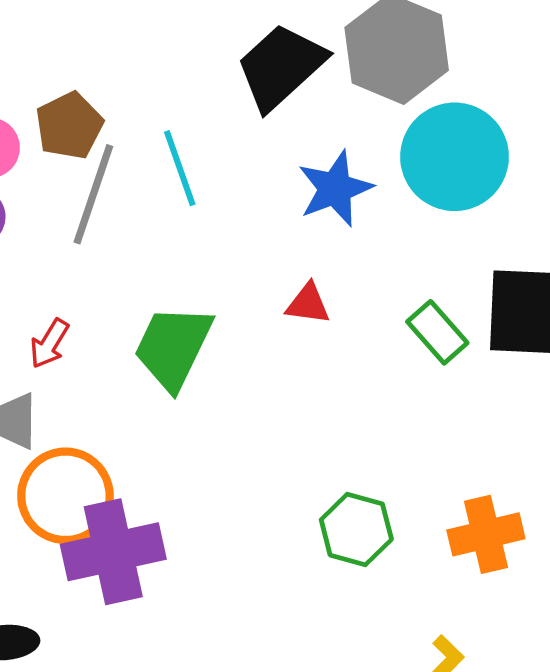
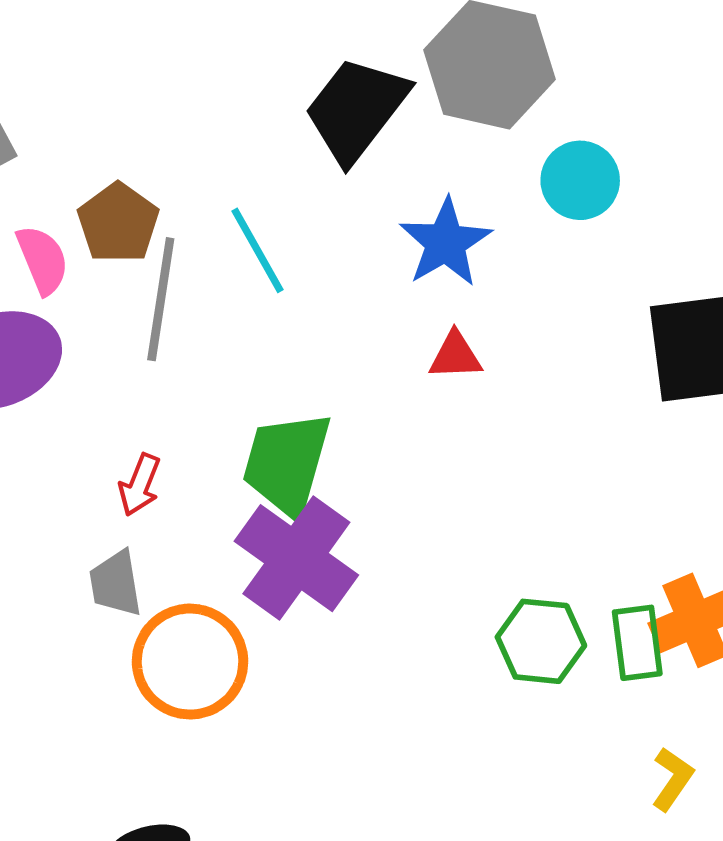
cyan circle: (455, 157) -> (580, 180), size x0.6
red triangle: (308, 304) -> (455, 356), moved
green rectangle: (437, 332) -> (637, 643), moved, turned 44
purple cross: (113, 552) -> (296, 558), moved, turned -32

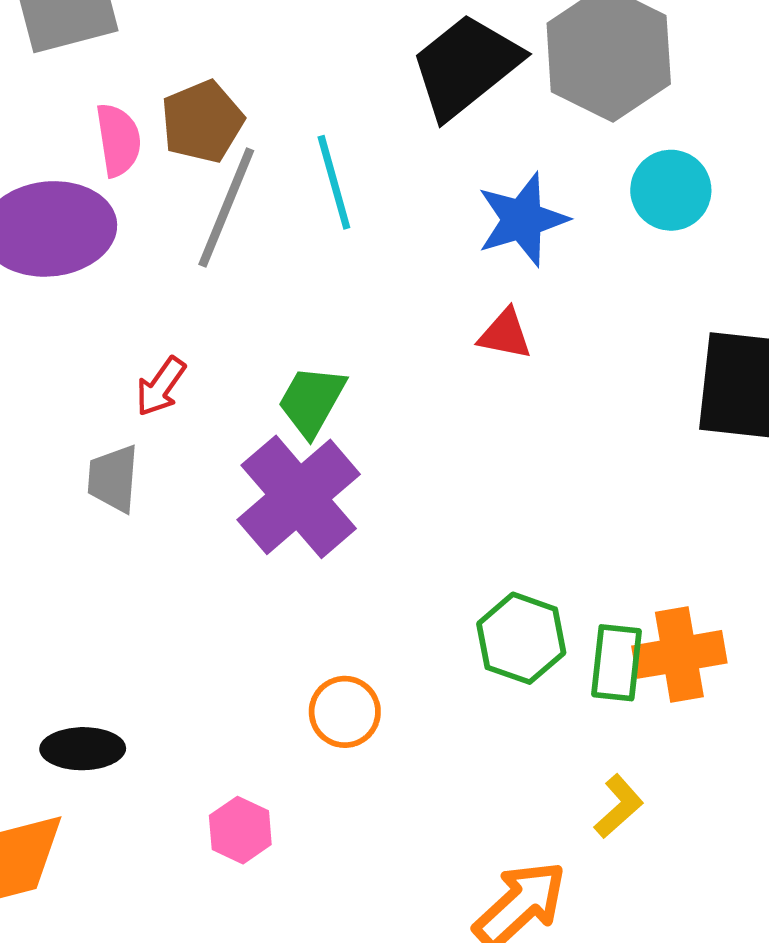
green trapezoid: (287, 464) -> (312, 401), size x0.7
orange circle: (190, 662) -> (345, 712), moved, size x0.6

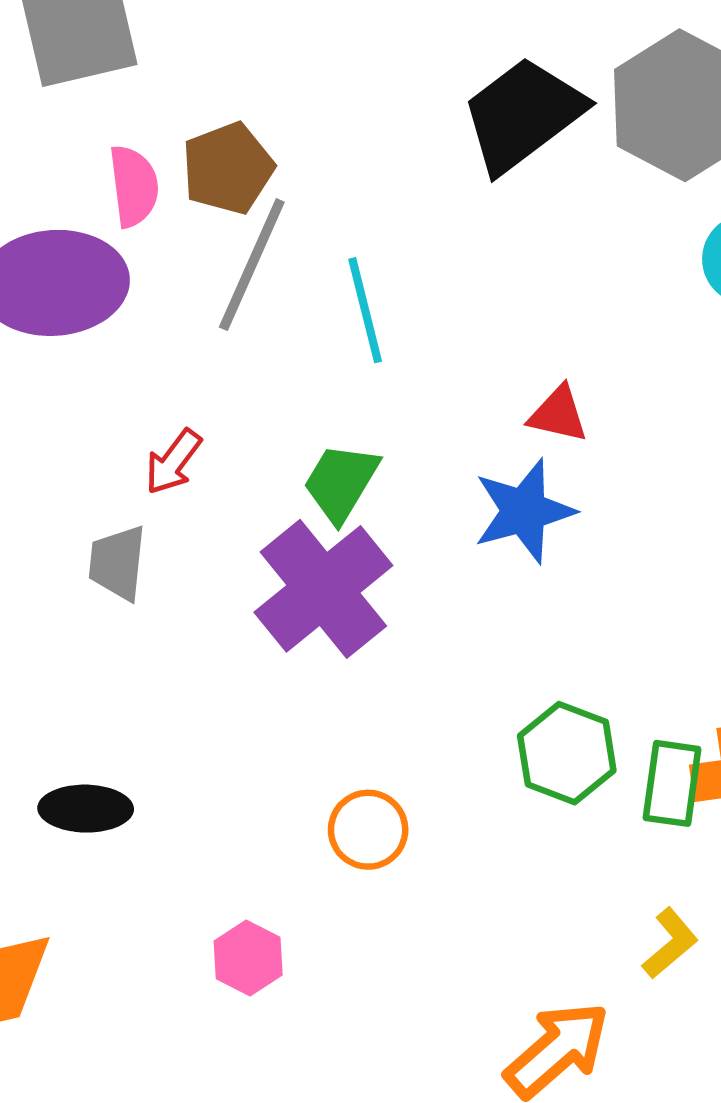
cyan line: (334, 182) -> (365, 310), moved
blue star: (522, 220) -> (524, 511), moved
black ellipse: (83, 749) -> (86, 809), moved

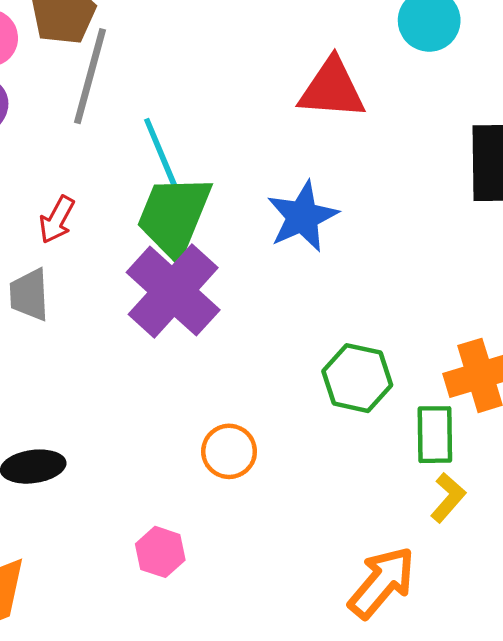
cyan line: (365, 310) -> (161, 153), moved
red triangle: (558, 414) -> (332, 89), moved, size x1.6
green trapezoid: (341, 482) -> (174, 216), size x1.5
green rectangle: (672, 783) -> (435, 435), moved

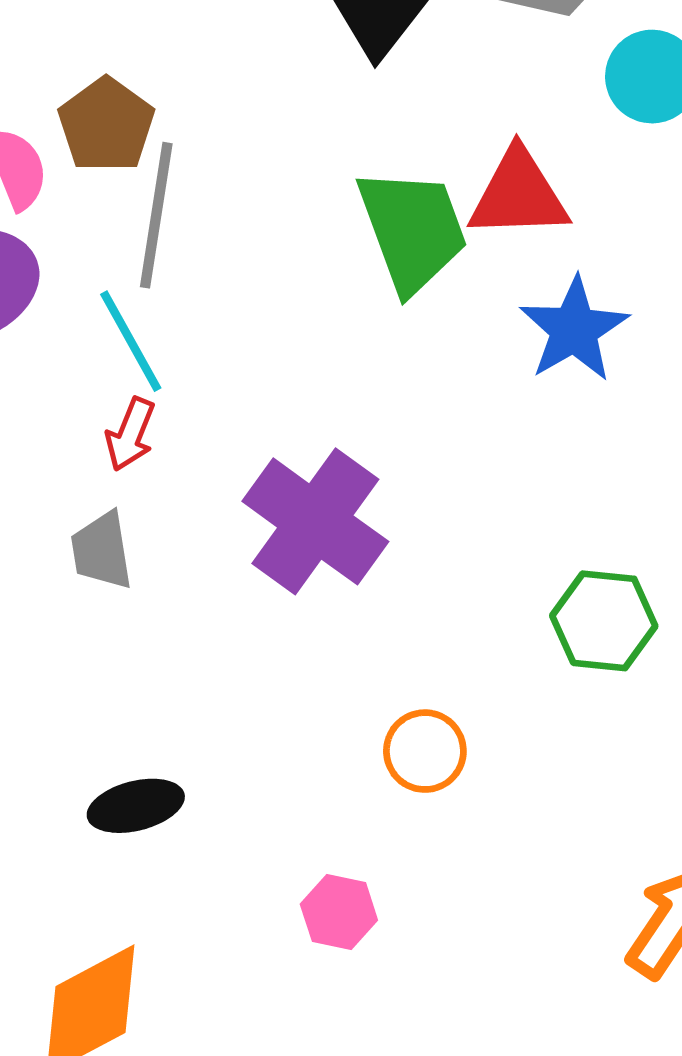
cyan line: (161, 153) -> (131, 341), moved
green trapezoid: (174, 216) -> (413, 230), moved, turned 144
blue star: (302, 217) -> (574, 329), moved

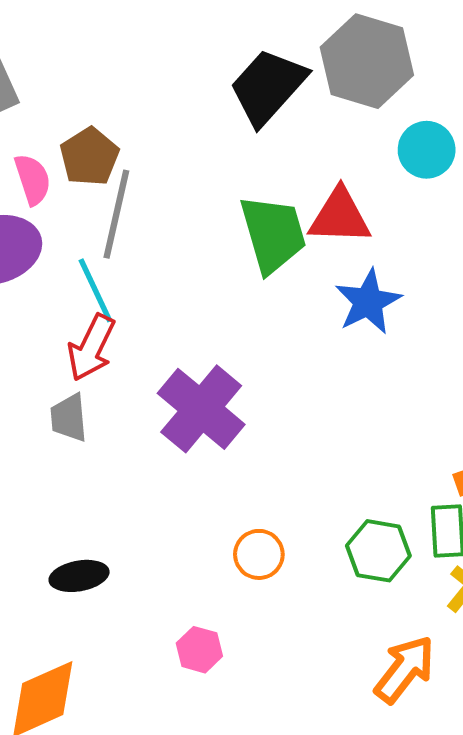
red arrow: (130, 434) -> (91, 348), size x1.5
green hexagon: (604, 621) -> (378, 551), moved

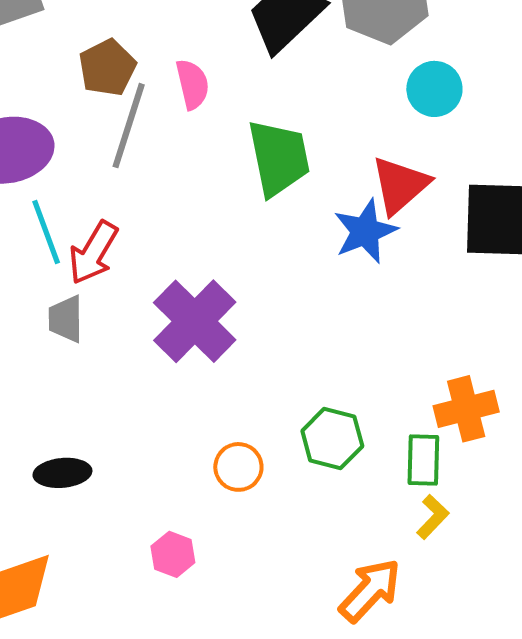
pink semicircle: (33, 179) -> (192, 84), moved
red triangle: (340, 217) -> (400, 185), moved, turned -48
cyan line: (95, 290) -> (46, 232), moved
green hexagon: (378, 551) -> (332, 438), moved

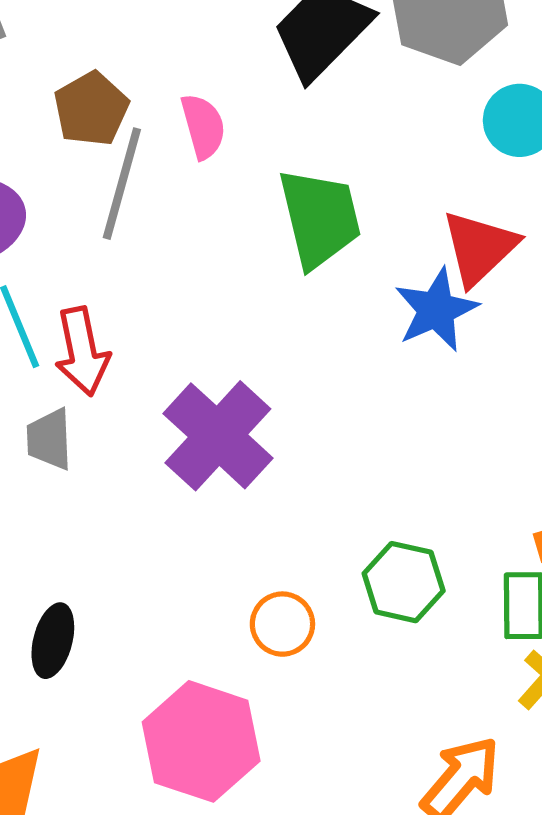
red arrow: (93, 253) -> (82, 351), turned -40
black ellipse: (62, 473) -> (53, 641), turned -68
pink hexagon: (173, 554) -> (201, 741), size x2.0

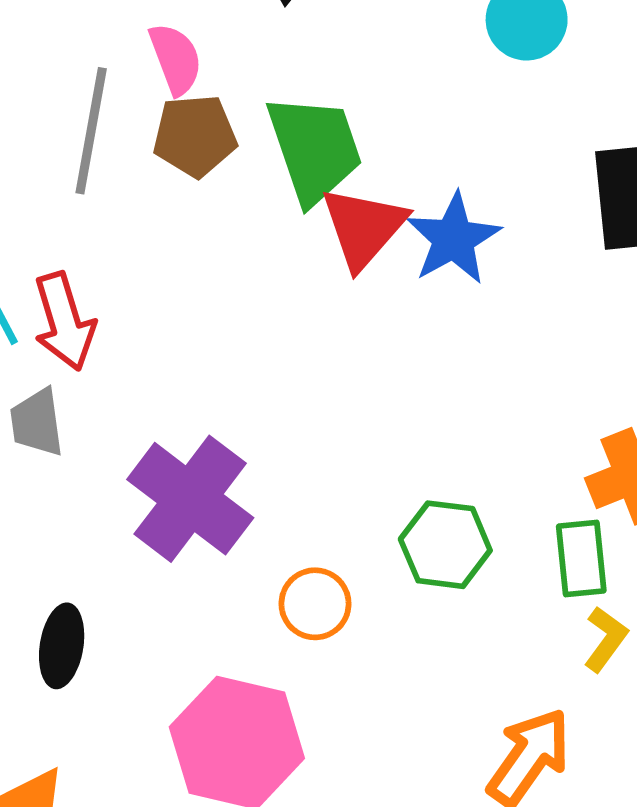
brown pentagon: (91, 109) -> (195, 136), moved, turned 30
red triangle: (479, 248) -> (364, 227), moved
purple cross: (218, 436) -> (190, 499), moved

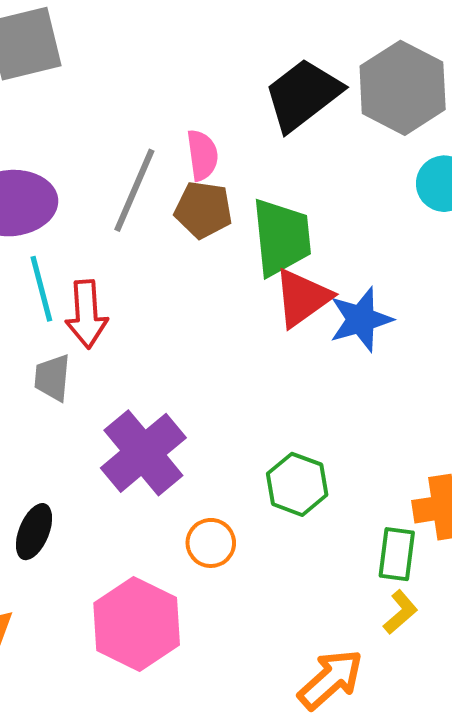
green hexagon: (445, 545) -> (297, 484), moved

